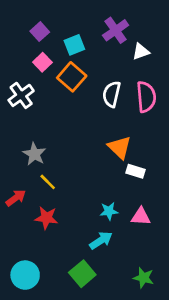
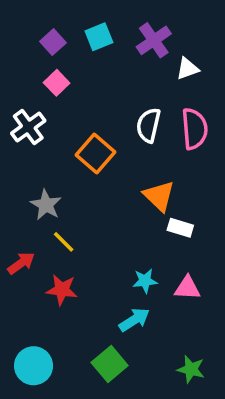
cyan square: (74, 45) -> (99, 37), moved
orange square: (72, 77) -> (95, 154), moved

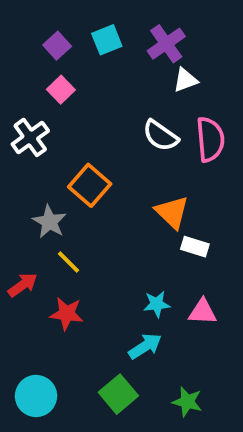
white triangle: (187, 69) -> (185, 80), moved
white semicircle: (148, 125) -> (160, 136), turned -68
orange square: (95, 154) -> (90, 185), moved
green star: (191, 369) -> (187, 402), moved

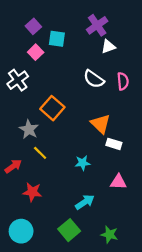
cyan square: (107, 40) -> (57, 39), moved, turned 30
pink semicircle: (210, 139) -> (123, 81), size x0.7
cyan star: (157, 304) -> (83, 163), moved
red star: (67, 314) -> (32, 192), moved

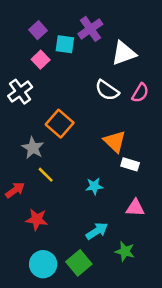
purple cross: (97, 25) -> (90, 29), moved
white triangle: (108, 47) -> (124, 53), size x1.5
pink semicircle: (123, 81) -> (140, 93), turned 36
cyan circle: (21, 231) -> (43, 264), moved
green star: (109, 235) -> (125, 251), moved

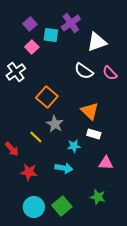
pink semicircle: (140, 93) -> (110, 73), turned 105
gray star: (33, 148) -> (55, 124), moved
white rectangle: (130, 164) -> (94, 134), moved
red arrow: (15, 190) -> (12, 149), turned 84
cyan arrow: (97, 231) -> (64, 168), moved, turned 42

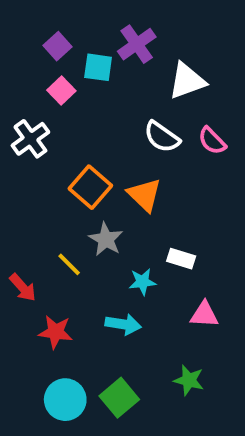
orange triangle: (90, 111) -> (144, 195), moved

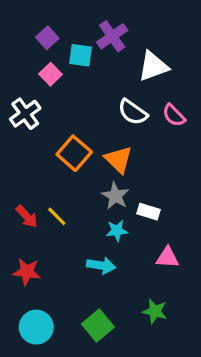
gray star: (106, 239) -> (115, 196), moved
red arrow: (23, 288) -> (27, 216), moved
red star: (56, 332) -> (27, 272), moved
cyan circle: (65, 400) -> (36, 327), moved

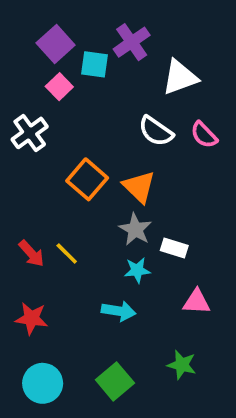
purple square: (47, 38) -> (56, 44), size x1.4

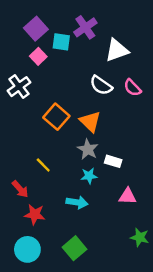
red arrow: (31, 254) -> (20, 189), moved
red star: (31, 318) -> (35, 214), moved
green star: (182, 365) -> (140, 237), moved

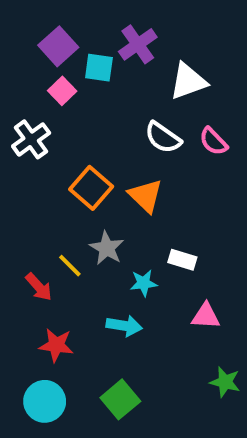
gray star: (88, 149) -> (107, 248), moved
red arrow: (20, 189) -> (39, 287), moved

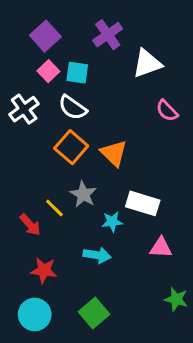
cyan square: (99, 68) -> (77, 73), moved
white semicircle: (163, 138) -> (73, 108), moved
white rectangle: (182, 260) -> (143, 203), size x1.5

